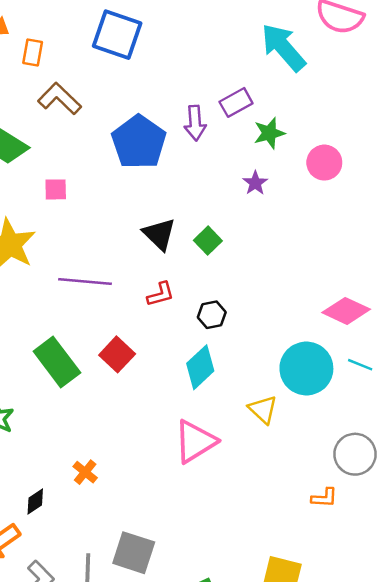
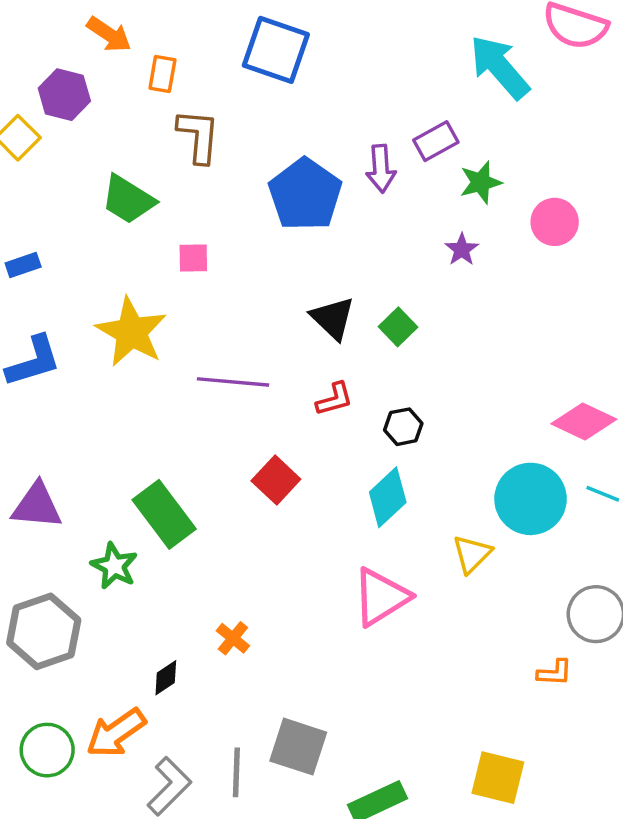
brown L-shape: (60, 99) -> (199, 136), turned 51
green rectangle: (57, 362) -> (164, 514), moved
yellow triangle: (263, 409) -> (472, 554), turned 32

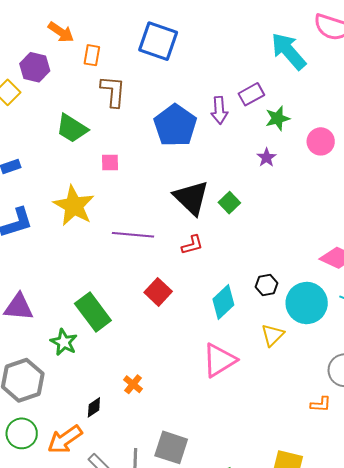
black triangle: (333, 318) -> (191, 198), size x1.4
black hexagon: (403, 427) -> (266, 285), moved
green circle: (47, 750) -> (22, 433), moved

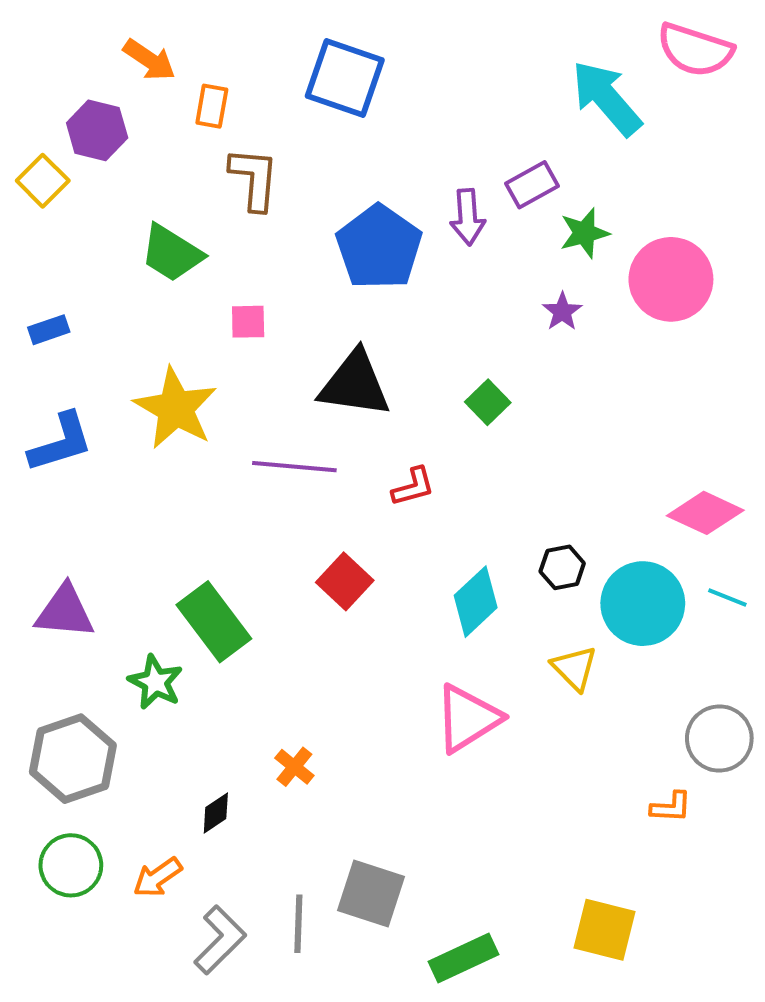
pink circle: (321, 141) -> (671, 279), size x1.5
black triangle: (191, 198) -> (355, 384), moved, turned -36
yellow triangle: (273, 335) -> (574, 668), turned -30
orange arrow: (65, 439) -> (157, 877), size x0.7

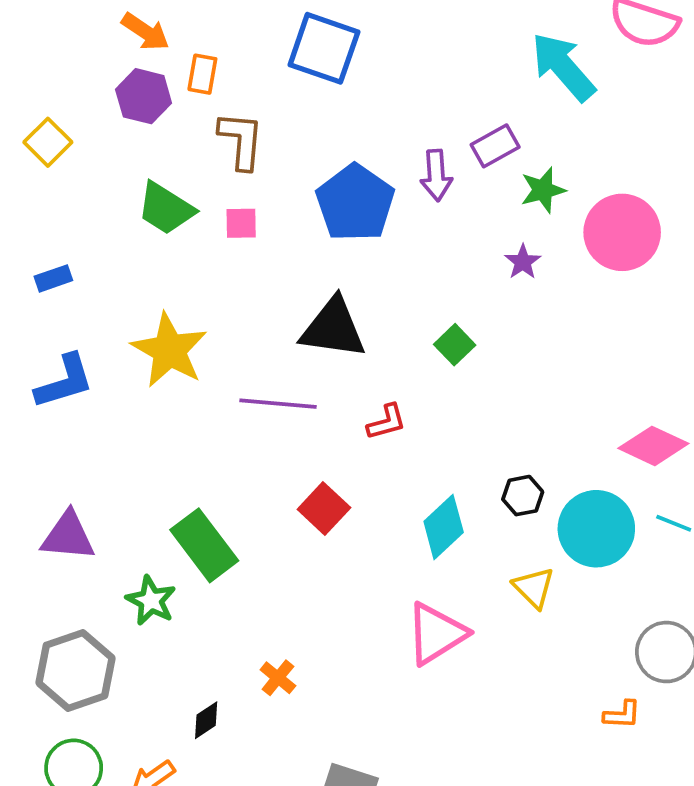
purple hexagon: (97, 130) -> (144, 96), moved
pink square: (248, 322) -> (241, 223), moved

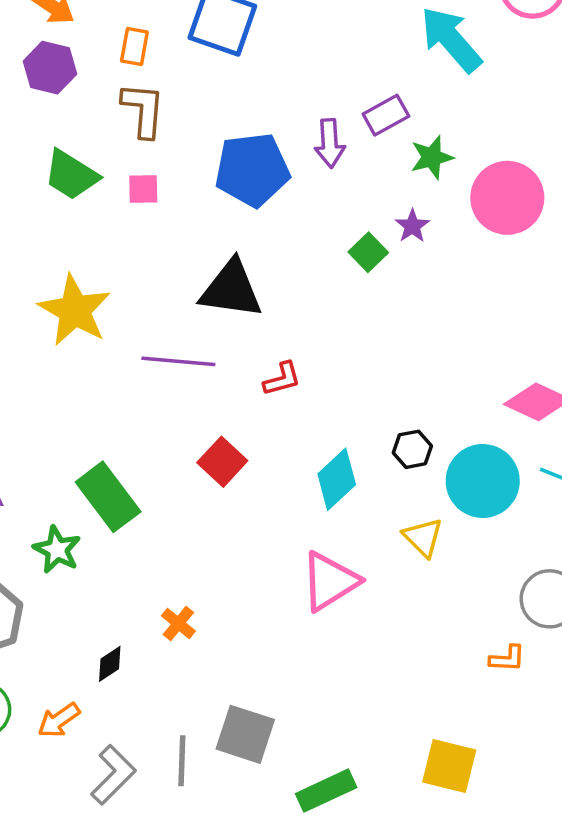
orange rectangle: (202, 74) -> (134, 47), moved
blue pentagon: (355, 203) -> (252, 170), turned 30
green square: (455, 345) -> (368, 252), moved

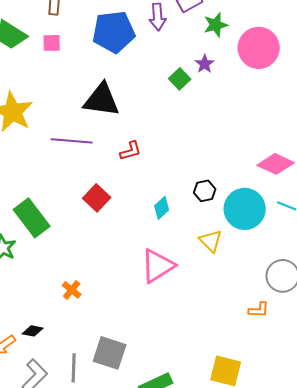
cyan diamond: (337, 479) -> (162, 208), size x0.7
black diamond: (110, 664) -> (33, 331), moved, turned 45

